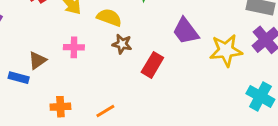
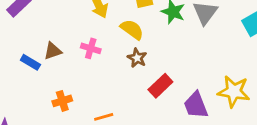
purple trapezoid: (186, 31) -> (196, 105), moved
orange cross: (60, 107) -> (62, 101), turned -30

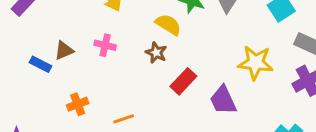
yellow semicircle: (132, 29) -> (168, 25), moved
yellow star: (234, 91) -> (256, 63), moved

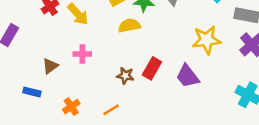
yellow semicircle: (168, 25) -> (129, 26), turned -30
brown star: (156, 53) -> (125, 76), moved
blue rectangle: (41, 64) -> (32, 92), moved

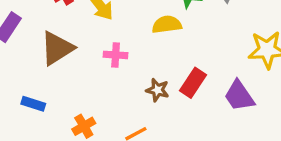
pink cross: (82, 54) -> (116, 55), moved
brown triangle: (50, 66) -> (57, 48), moved, size x1.6

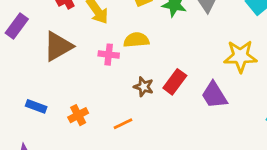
yellow semicircle: (167, 24) -> (136, 40), moved
blue rectangle: (33, 104) -> (36, 106), moved

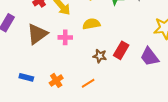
pink cross: (109, 55) -> (65, 37), moved

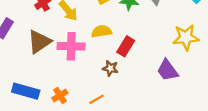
pink cross: (65, 37) -> (71, 46), size x1.6
red rectangle: (121, 50) -> (126, 46), moved
blue rectangle: (26, 77) -> (26, 91), size x1.6

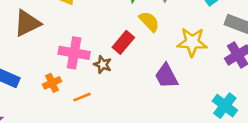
yellow semicircle: (101, 31) -> (149, 21), moved, turned 48
pink cross: (71, 46) -> (74, 53), moved
orange cross: (60, 95) -> (52, 83), moved

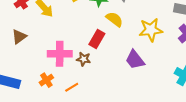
brown triangle: (27, 23) -> (19, 37), size x0.7

